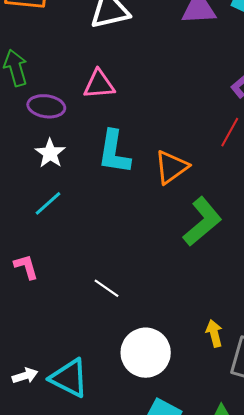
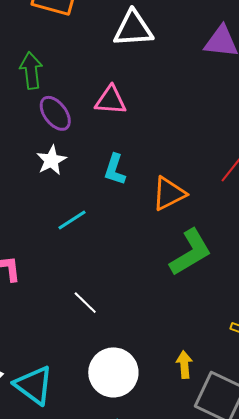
purple ellipse: (46, 106) -> (55, 113), turned 36
cyan L-shape: (114, 152) -> (115, 170), size x0.7
cyan line: (48, 203) -> (72, 220), moved

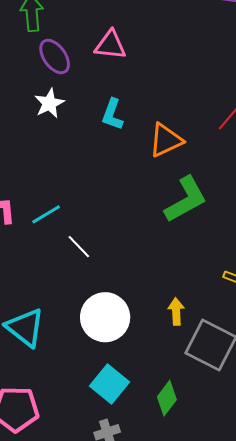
cyan line: (72, 220) -> (46, 214), moved

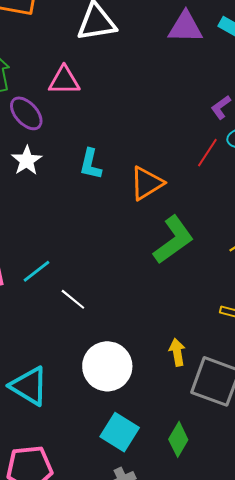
pink triangle: (110, 45) -> (64, 81), moved

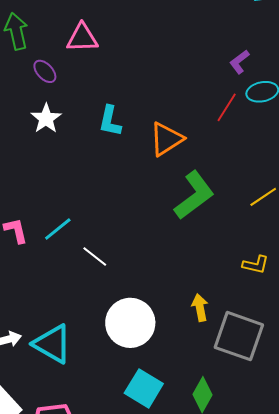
purple ellipse: (26, 113) -> (45, 71), size x0.7

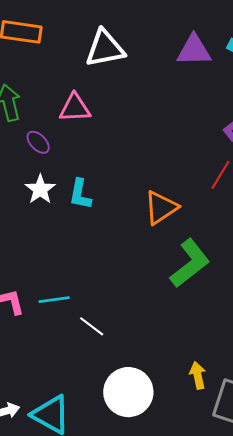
cyan L-shape: (110, 121) -> (80, 194), moved
cyan line: (58, 229) -> (54, 300), turned 32

